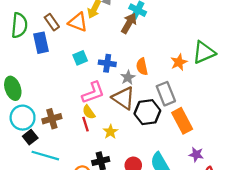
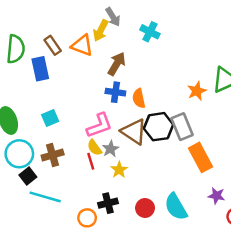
brown arrow: (129, 23) -> (117, 64), moved
cyan square: (80, 58) -> (50, 118), moved
orange semicircle: (142, 67) -> (139, 98), moved
gray star: (128, 77) -> (111, 149), moved
black hexagon: (147, 112) -> (159, 127), moved

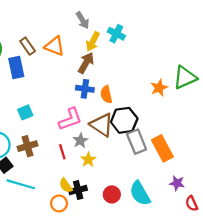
yellow arrow: (101, 31) -> (93, 42), moved
gray rectangle: (182, 127) -> (137, 142), moved
yellow semicircle: (94, 148) -> (66, 185), moved

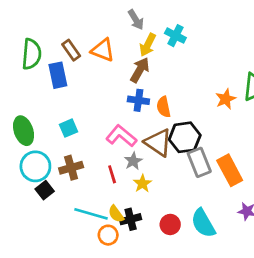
pink L-shape: (70, 119) -> (121, 136), turned -120
cyan line: (21, 184) -> (91, 214), moved

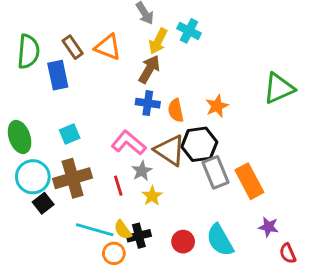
orange star: (226, 99) -> (217, 106), moved
brown cross: (71, 168) -> (73, 178), size x1.4

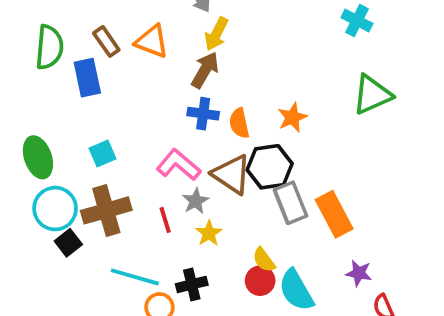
cyan cross: (189, 31) -> (357, 21), moved
yellow semicircle: (123, 230) -> (264, 260), moved
red circle: (183, 242) -> (260, 281), moved

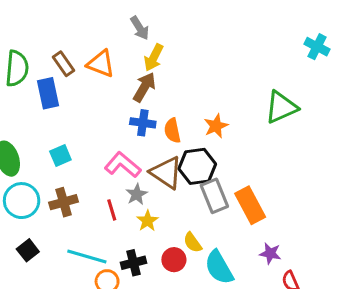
cyan cross: (357, 21) -> (317, 47), moved
brown cross: (106, 210) -> (64, 202), size x0.7
black square: (68, 243) -> (28, 250), moved
red circle: (260, 281) -> (174, 260), moved

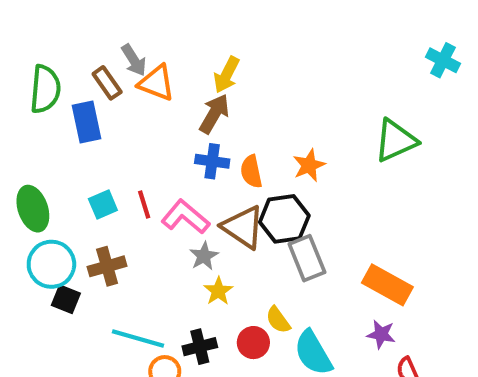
gray arrow: (140, 28) -> (134, 60), moved
orange rectangle: (250, 205) -> (387, 285), moved, turned -33
red line: (112, 210) -> (144, 204), moved
black square: (28, 250) -> (66, 299), moved, turned -30

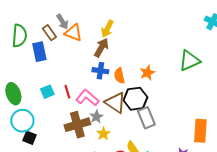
brown cross: (107, 266) -> (77, 125), moved, size x1.4
orange rectangle: (387, 285) -> (200, 131), moved, turned 65

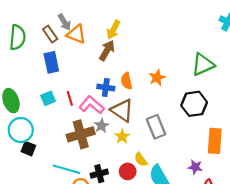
blue rectangle: (39, 52) -> (51, 62), moved
blue cross: (100, 71) -> (106, 87), moved
black hexagon: (135, 99) -> (194, 104), moved
yellow star: (103, 134) -> (122, 137), moved

